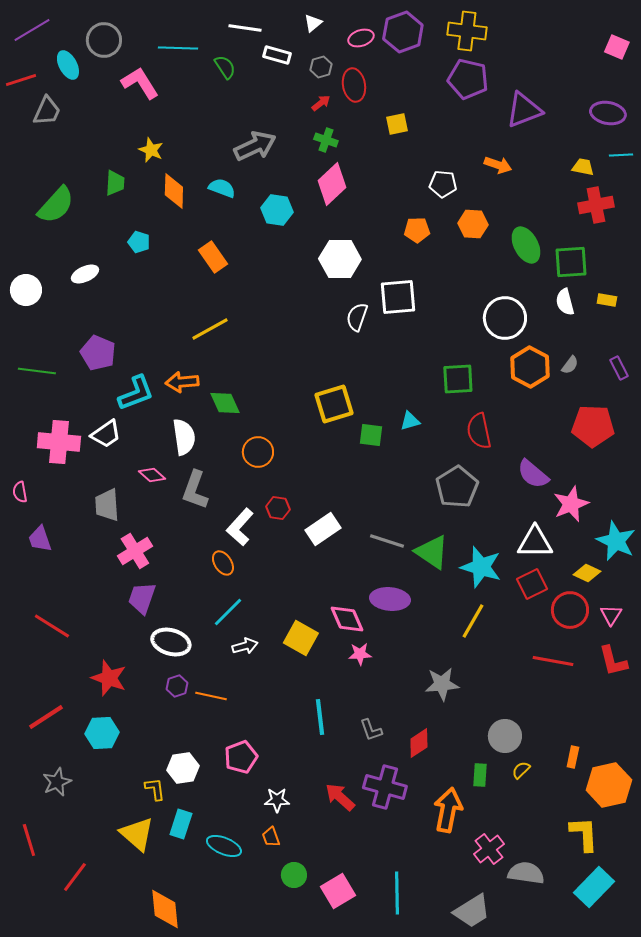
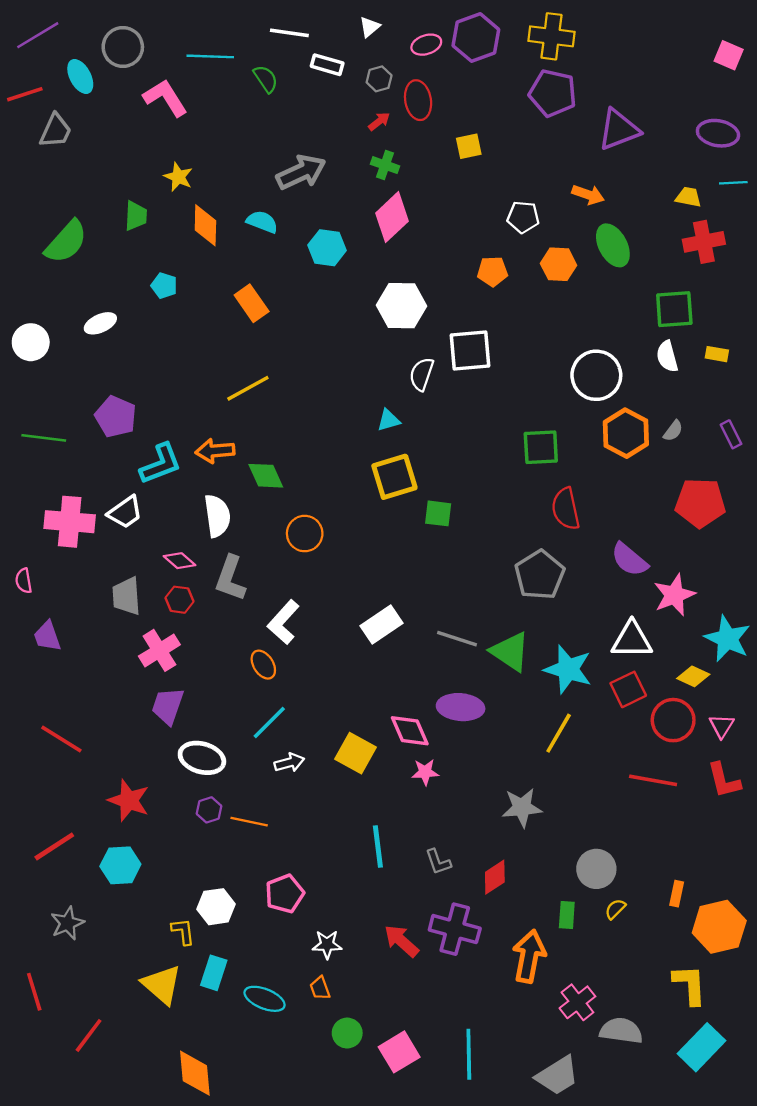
green ellipse: (526, 245) -> (613, 245), moved
cyan triangle: (410, 421) -> (389, 420), moved
red hexagon: (278, 508) -> (179, 600), moved

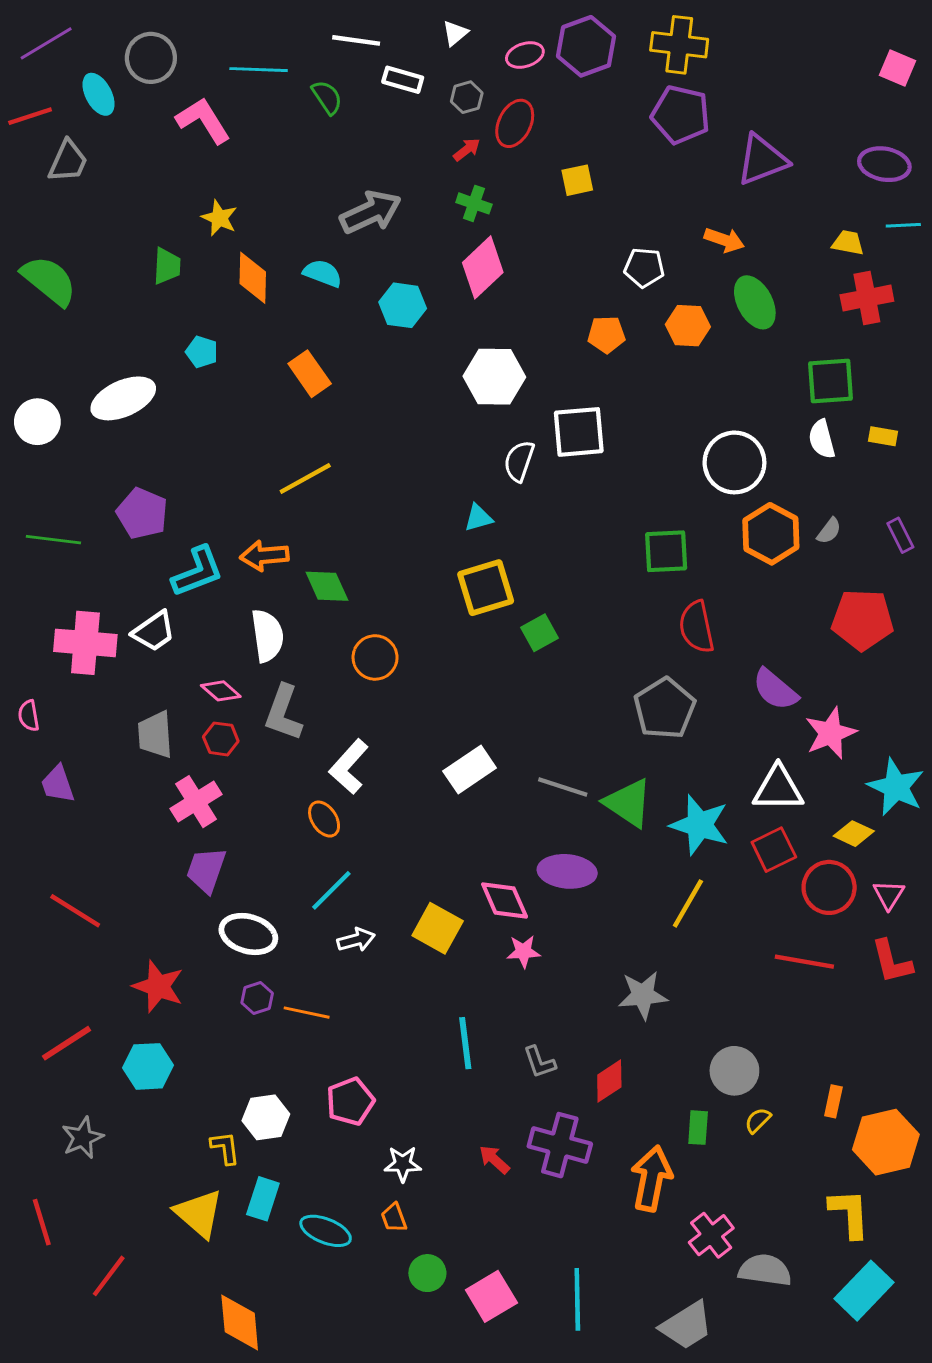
red ellipse: (418, 100) -> (515, 123), turned 36
green semicircle: (66, 242) -> (49, 281), moved, turned -93
white ellipse: (100, 323) -> (123, 398), size x1.6
green square: (438, 513) -> (539, 633), turned -36
red arrow: (402, 941) -> (494, 1160), size x0.7

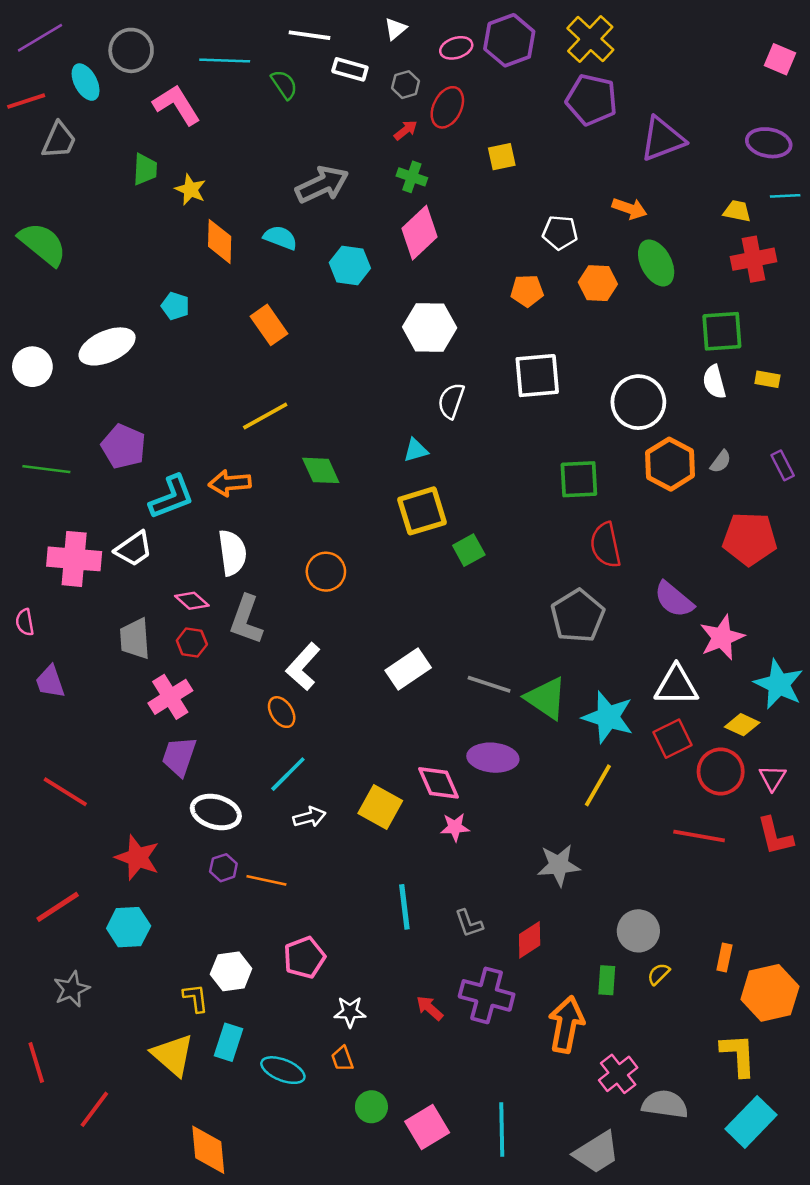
yellow cross: (679, 45) -> (590, 39), turned 36
green trapezoid: (167, 266) -> (145, 169), moved
white square: (579, 432) -> (537, 376), moved
green diamond: (327, 586) -> (321, 470), moved

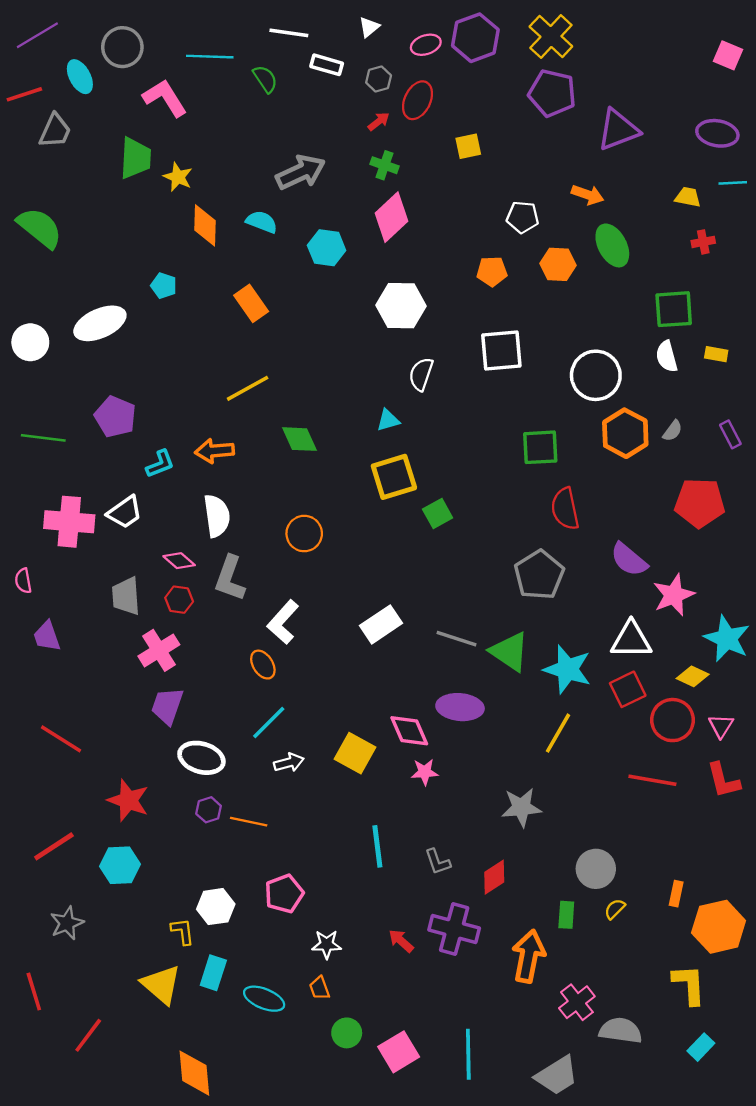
green trapezoid: (145, 169) -> (135, 158), size x1.4
red cross: (754, 259) -> (703, 242), size x0.6
cyan L-shape: (172, 497) -> (160, 464), size x0.7
cyan rectangle: (751, 1122) -> (701, 1047), size x0.6

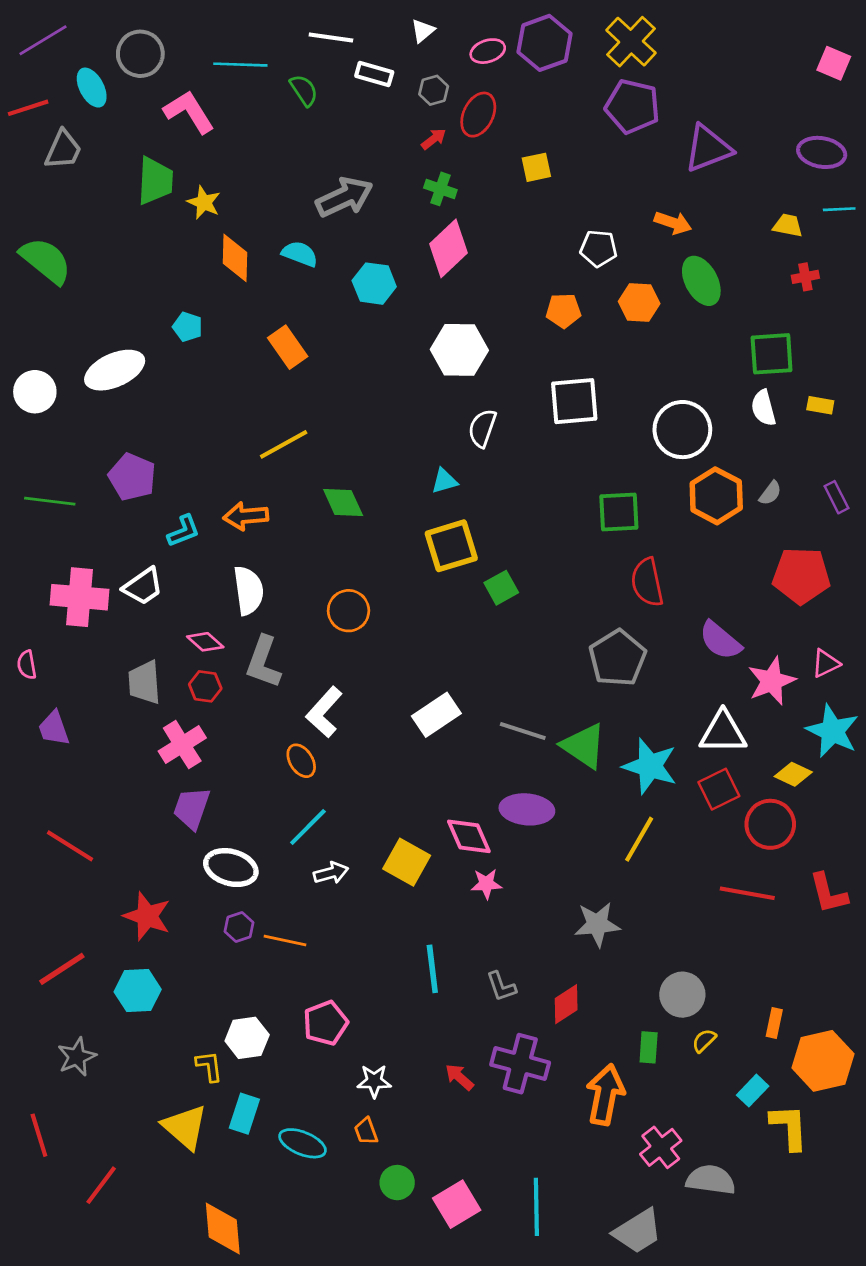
pink triangle: (721, 726) -> (826, 663), moved, turned 32
cyan rectangle: (701, 1047) -> (753, 1091), moved

